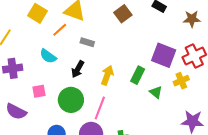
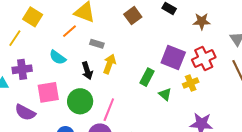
yellow square: (38, 13) -> (33, 17), moved
black arrow: (78, 69) -> (87, 71), turned -48
yellow arrow: (107, 75) -> (109, 64), moved
pink square: (39, 91) -> (48, 92), size x1.6

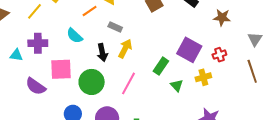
red cross: (204, 59) -> (219, 55), size x0.6
pink line: (109, 110) -> (129, 83), moved

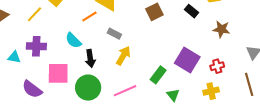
black arrow: (102, 53) -> (90, 59), moved
yellow cross: (203, 77) -> (211, 91), moved
pink line: (129, 83) -> (125, 91), turned 35

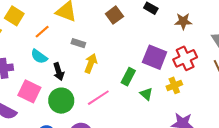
orange line: (89, 17) -> (42, 32), moved
red cross: (217, 66) -> (185, 58), size x1.6
pink square: (58, 73) -> (29, 91), turned 35
yellow cross: (211, 91) -> (174, 85), moved

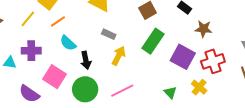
brown star: (183, 21) -> (204, 29), moved
orange line: (42, 32) -> (58, 21), moved
green rectangle: (128, 77) -> (153, 41), moved, size x1.4
yellow cross: (174, 85) -> (199, 87), turned -35

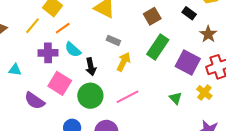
brown star: (204, 29) -> (208, 34), turned 30
purple cross: (31, 51) -> (48, 53), moved

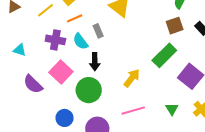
brown square: (152, 16) -> (175, 26), moved
gray rectangle: (113, 40) -> (98, 31), moved, turned 32
yellow arrow: (124, 62) -> (132, 78), moved
pink line: (127, 97) -> (133, 111), moved

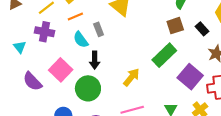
purple cross: (55, 40) -> (44, 32), moved
cyan triangle: (20, 50) -> (20, 47), turned 32

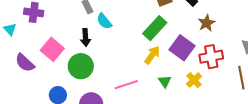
cyan semicircle: (81, 40) -> (104, 21), moved
yellow arrow: (131, 77) -> (152, 55), moved

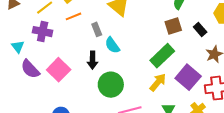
purple semicircle: (25, 63) -> (30, 69), moved
green circle: (81, 66) -> (111, 85), moved

